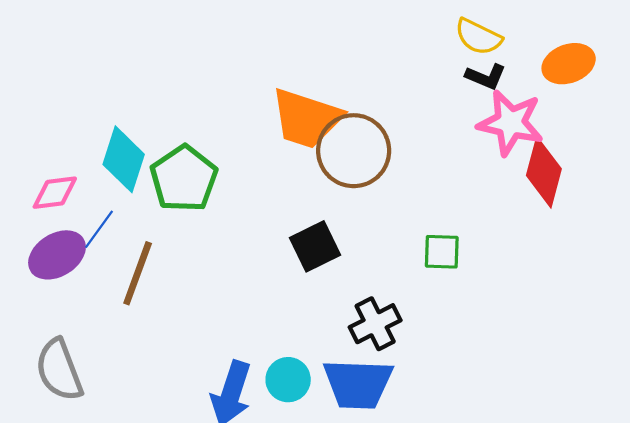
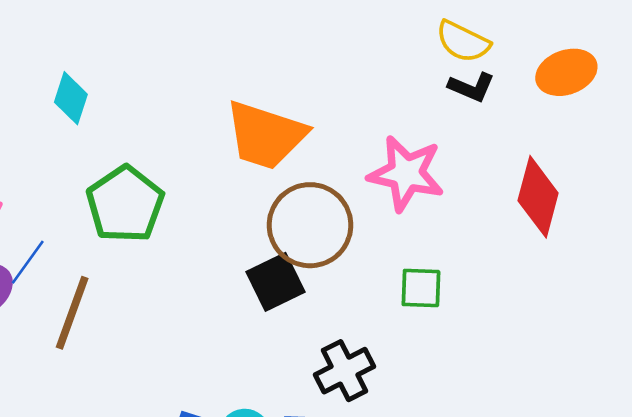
pink star: (511, 123) -> (406, 173), moved
brown circle: (354, 151) -> (310, 225), moved
cyan diamond: (124, 159) -> (71, 98), moved, size x0.7

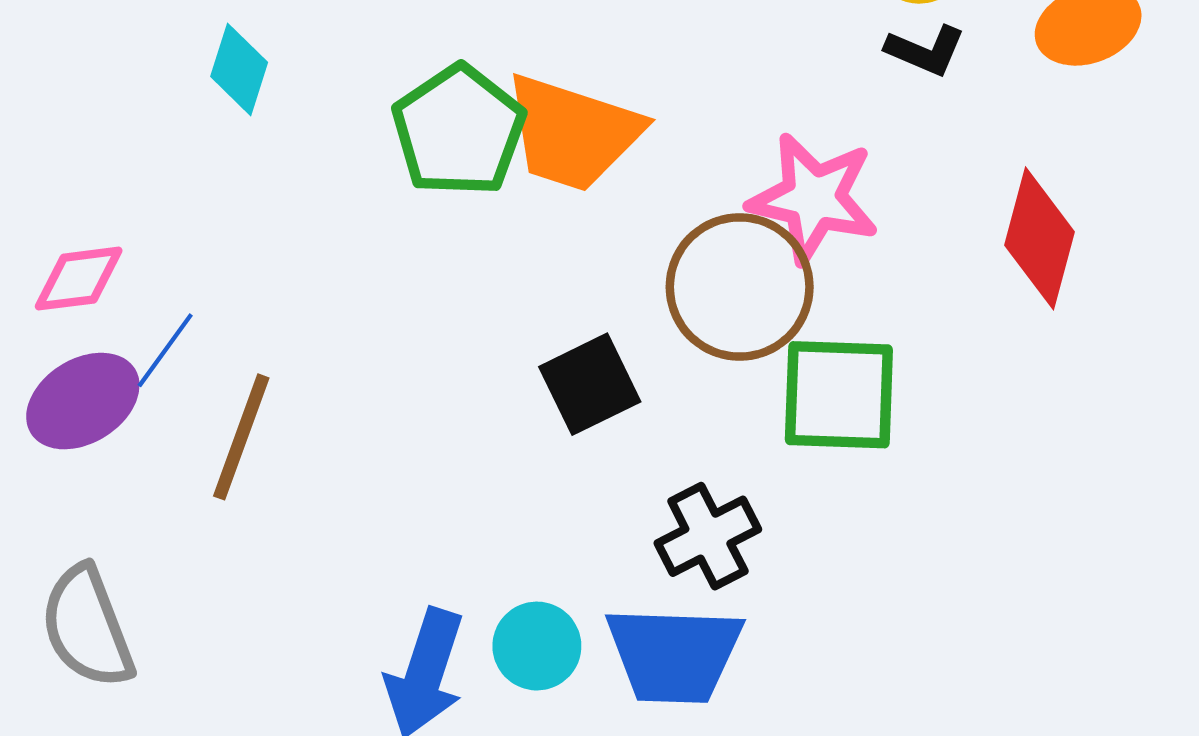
green pentagon: (125, 204) -> (459, 131), moved
brown circle: (310, 225) -> (740, 287), moved
green square: (421, 288) -> (839, 395), size x1.6

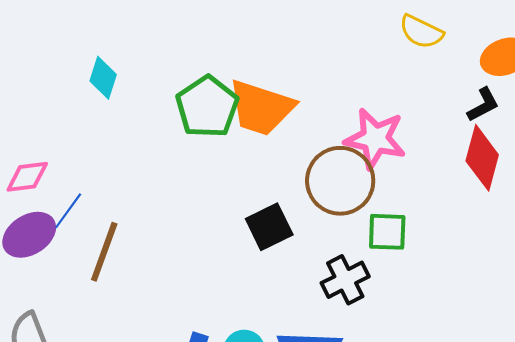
black L-shape: (925, 50) -> (483, 105), moved, turned -51
green square: (839, 395) -> (387, 232), size x0.7
black cross: (708, 536) -> (345, 280), moved

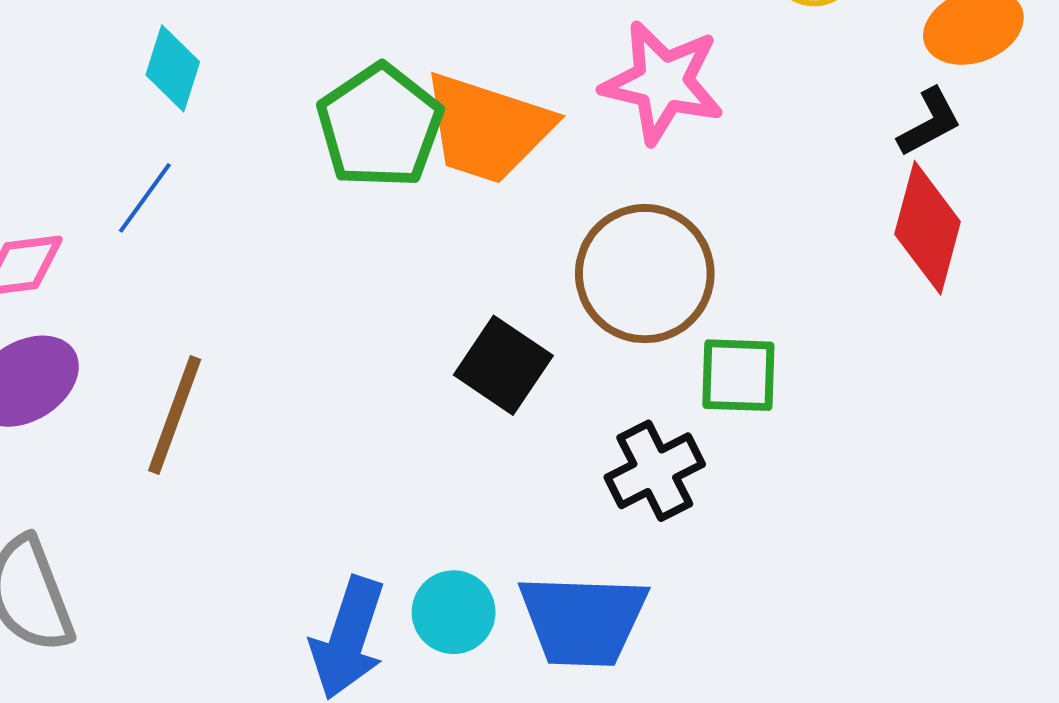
pink star: (375, 139) -> (663, 82), moved
blue line: (68, 211) -> (145, 198), moved
black square: (269, 227) -> (503, 365), turned -30

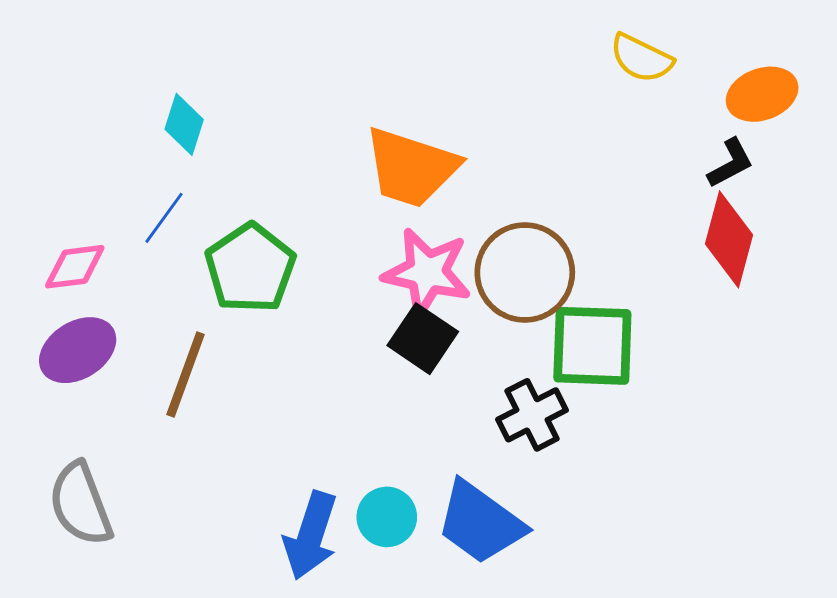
pink star: (663, 82) -> (427, 272), moved
green pentagon: (380, 126) -> (250, 268), moved
green square: (738, 375) -> (592, 346), size x1.5
blue trapezoid: (583, 620) -> (480, 523), turned 34

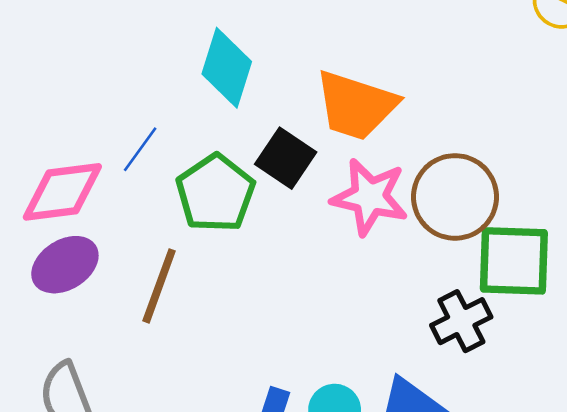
cyan diamond: (184, 124) -> (227, 68), moved, size x1.5
pink diamond: (75, 267) -> (62, 192), size x1.5
black square: (423, 339) -> (286, 158), moved

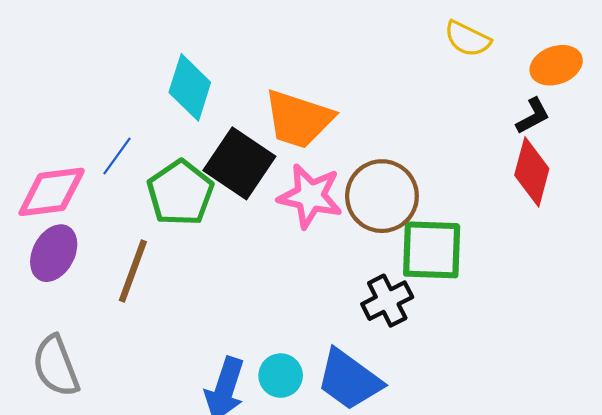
black square: (286, 158) -> (239, 163), size x1.4
purple ellipse: (65, 265) -> (54, 253), turned -30

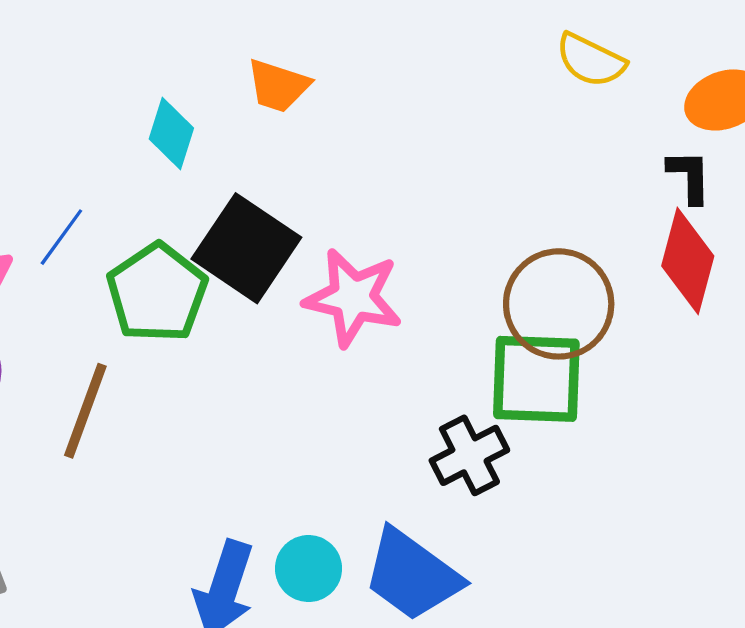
cyan diamond: (190, 87) -> (171, 133), size x0.7
black L-shape: (533, 116) -> (689, 176), turned -63
orange trapezoid: (299, 119) -> (278, 86), moved, size x0.6
brown circle: (382, 196) -> (559, 304), moved

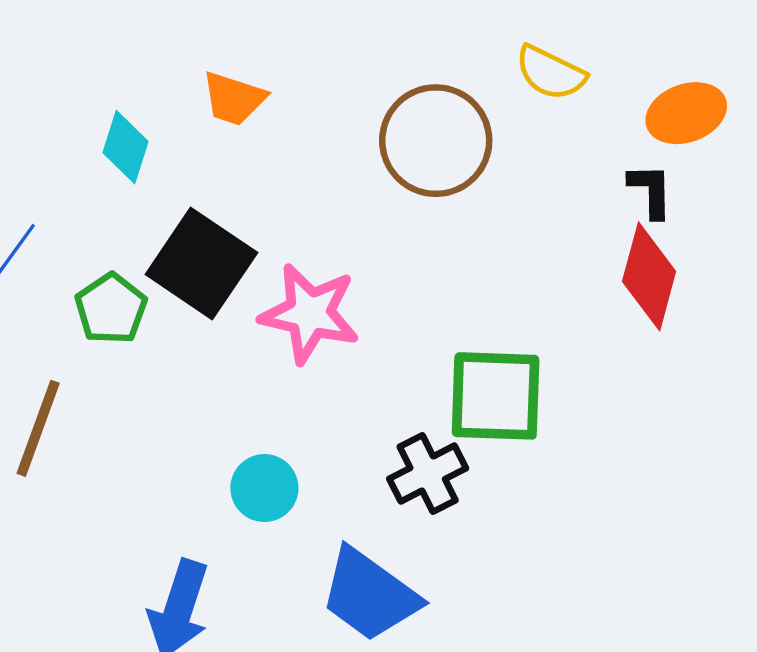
green pentagon: (157, 293) -> (111, 309), size x0.7
brown circle: (559, 304) -> (436, 141), moved
cyan circle: (308, 569) -> (264, 488), moved

